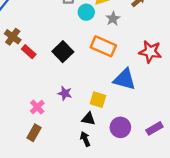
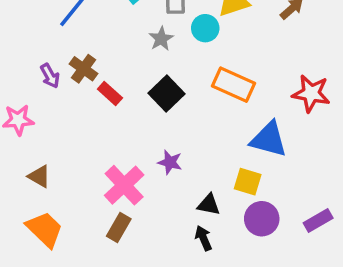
gray star: (113, 19) -> (161, 39), moved
yellow square: (98, 100) -> (248, 182), moved
pink cross: (37, 107) -> (124, 185), size x1.6

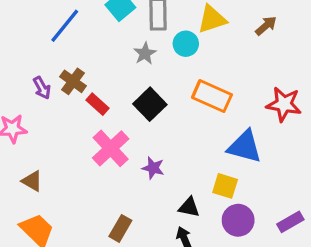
pink cross: (124, 185) -> (111, 148), moved
brown rectangle: (119, 228) -> (120, 228), moved

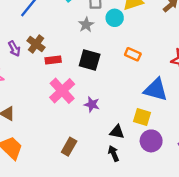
orange rectangle: (212, 96) -> (133, 54), size x0.6
red rectangle: (98, 104) -> (53, 60), turned -49
black square: (150, 104) -> (90, 60), turned -30

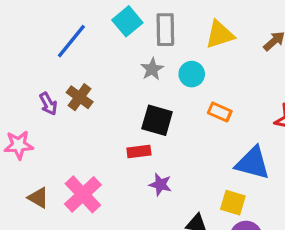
cyan circle: (115, 18) -> (192, 74), moved
red rectangle: (53, 60) -> (139, 152), moved
pink cross: (62, 91) -> (83, 194), moved

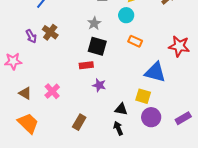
gray star: (152, 69) -> (94, 23), moved
cyan circle: (192, 74) -> (126, 15), moved
pink cross: (83, 194) -> (52, 91), size x0.7

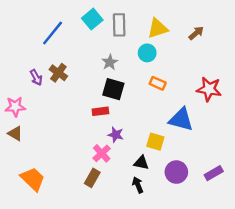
pink cross: (52, 91) -> (102, 153), moved
brown triangle: (25, 93) -> (15, 133), moved
yellow square: (143, 96) -> (155, 142), moved

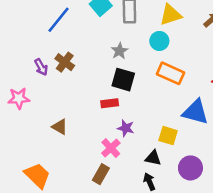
orange rectangle: (158, 83) -> (171, 73), size x1.5
brown triangle: (15, 133) -> (60, 127), moved

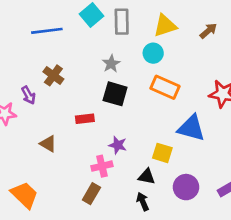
blue line: (59, 20) -> (47, 31), turned 44
purple arrow: (41, 67) -> (28, 95), moved
red rectangle: (110, 103) -> (85, 119), moved
pink cross: (111, 148) -> (102, 166), turned 30

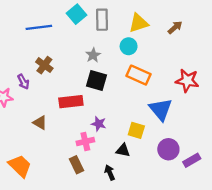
red rectangle: (85, 119) -> (71, 102), size x1.5
blue triangle: (191, 128) -> (161, 109), turned 35
purple circle: (186, 187) -> (168, 149), moved
brown rectangle: (91, 194) -> (76, 165), turned -56
black arrow: (143, 202) -> (110, 173), moved

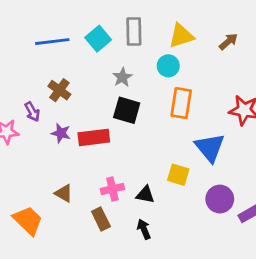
cyan square: (76, 14) -> (98, 39), moved
orange rectangle: (139, 75) -> (181, 103), turned 75
brown triangle: (40, 123) -> (64, 193), moved
purple star: (99, 124) -> (61, 133), moved
black triangle: (123, 150) -> (145, 195), moved

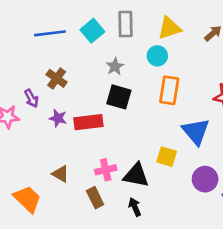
black triangle: (145, 195) -> (136, 175), size x1.5

